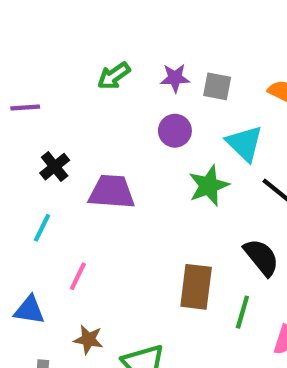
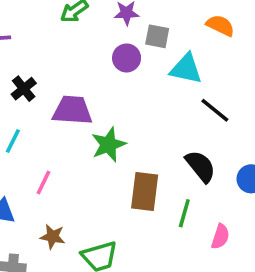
gray square: (217, 86) -> (157, 36), moved
cyan triangle: (245, 143) -> (186, 69), turned -32
green star: (209, 186) -> (109, 145), moved

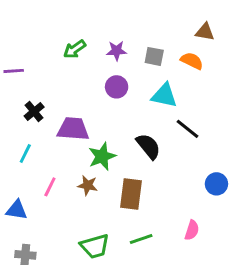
gray square: (157, 36) -> (154, 56), moved
black semicircle: (201, 166) -> (148, 146), moved
green line: (184, 213) -> (141, 239), moved, turned 55
brown star: (53, 237) -> (88, 185), moved

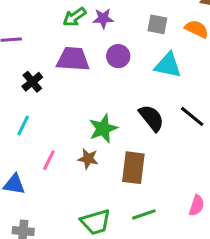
purple star: (117, 51) -> (103, 18), moved
purple trapezoid: (73, 129) -> (73, 59), moved
black line: (188, 129) -> (192, 116), moved

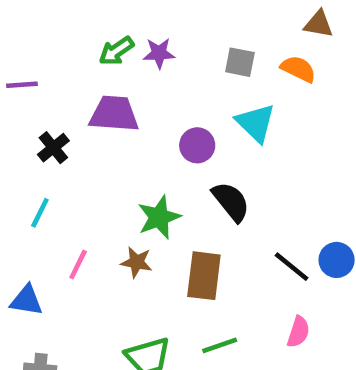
purple circle: (118, 56) -> (197, 145), moved
cyan triangle: (168, 65) -> (256, 123), turned 32
black line: (192, 116) -> (292, 267), moved

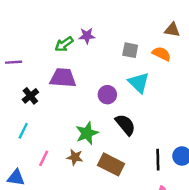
purple star: (159, 53) -> (87, 36), moved
black line: (292, 267) -> (158, 160), turned 50
brown rectangle: (204, 276) -> (111, 164), turned -70

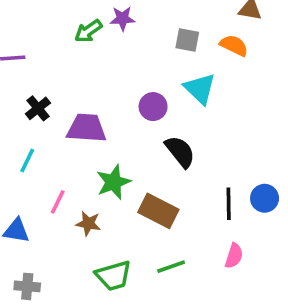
purple trapezoid: (63, 78) -> (87, 128), moved
green star: (87, 133) -> (114, 182), moved
brown star: (75, 157) -> (88, 223), moved

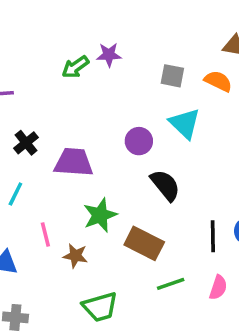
pink line: (58, 202) -> (45, 235), turned -40
green line: (171, 267) -> (171, 284), moved

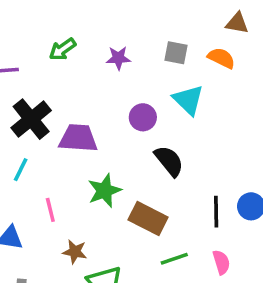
purple star: (109, 55) -> (118, 58), moved
green arrow: (75, 67) -> (63, 49), moved
black cross: (26, 143) -> (31, 119), size x1.6
brown star: (75, 256) -> (75, 252), moved
pink semicircle: (218, 287) -> (221, 262), turned -35

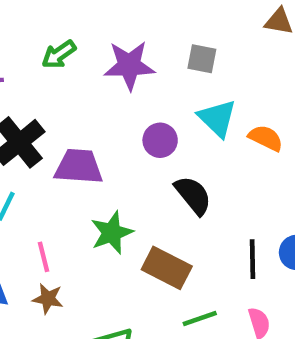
purple star: (118, 58) -> (129, 65), size x1.6
orange semicircle: (221, 58) -> (266, 138), moved
brown star: (75, 252) -> (48, 299), moved

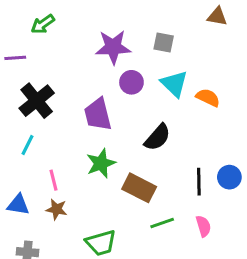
green arrow: (59, 54) -> (43, 24), moved
purple circle: (160, 140) -> (131, 82), moved
purple trapezoid: (79, 167) -> (98, 114), moved, turned -108
black semicircle: (193, 195) -> (157, 137), turned 80

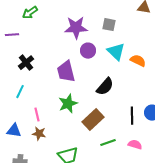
black cross: (37, 101) -> (26, 63), size x0.7
brown rectangle: (139, 188) -> (93, 120), turned -70
pink semicircle: (203, 226) -> (135, 145), turned -56

